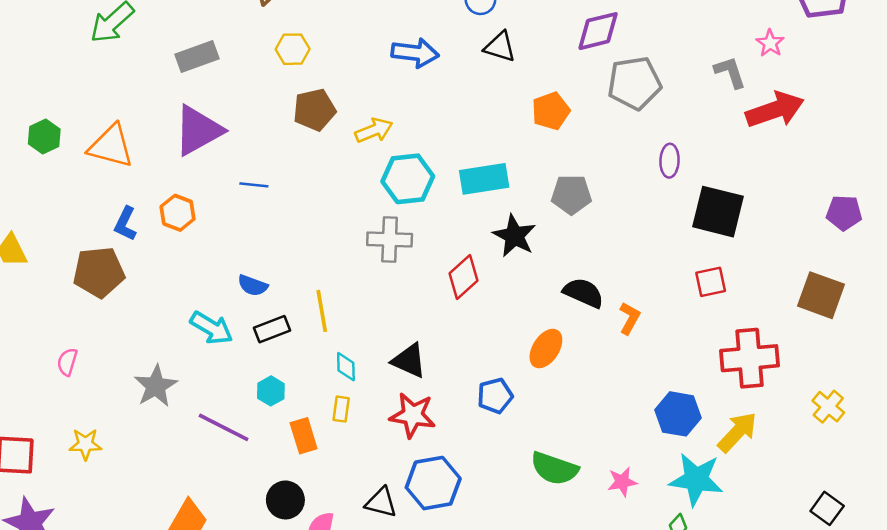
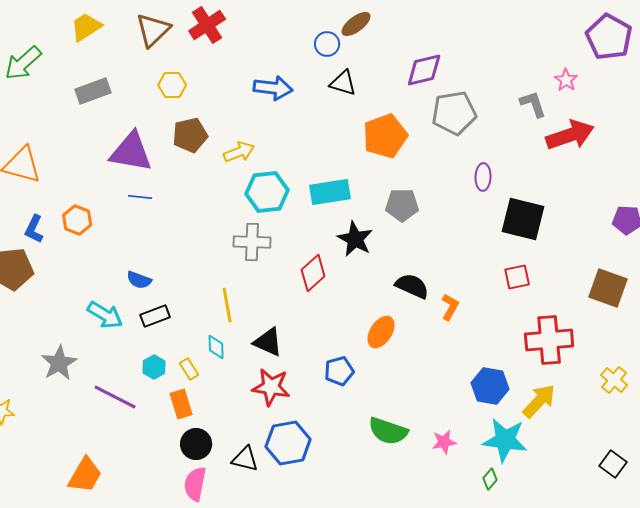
orange pentagon: (551, 111) -> (385, 136), size x1.4
purple triangle: (198, 130) -> (131, 152), moved, turned 39
yellow line: (322, 311) -> (227, 305), moved
yellow rectangle: (341, 409) -> (189, 369), moved, turned -40
black circle: (285, 500) -> (196, 444), moved

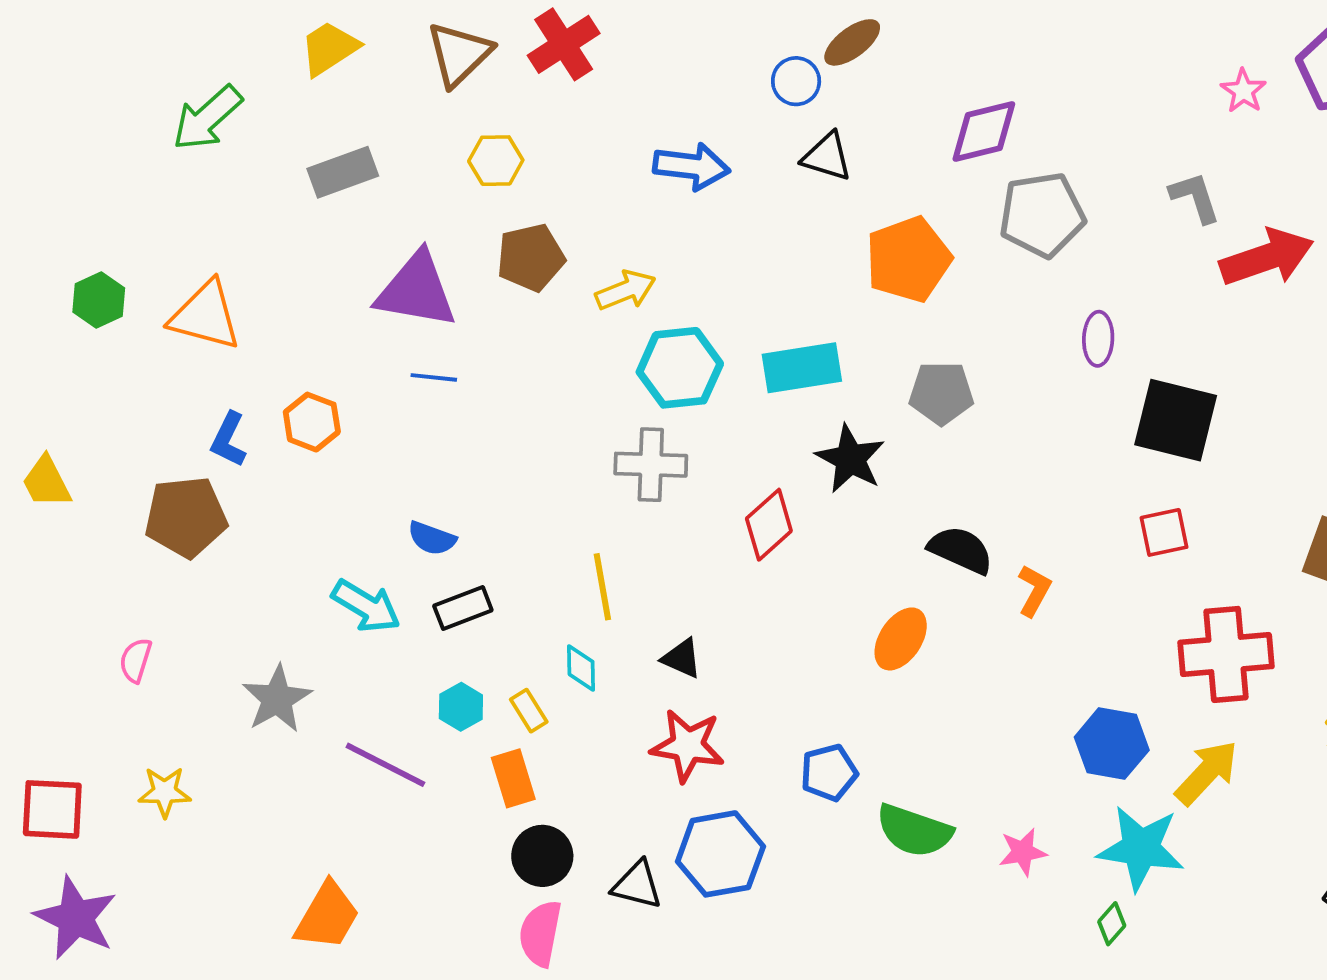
pink star: (566, 80) -> (1243, 91), moved
black triangle: (268, 342) -> (682, 658), size x0.7
blue pentagon: (339, 371) -> (829, 773), moved

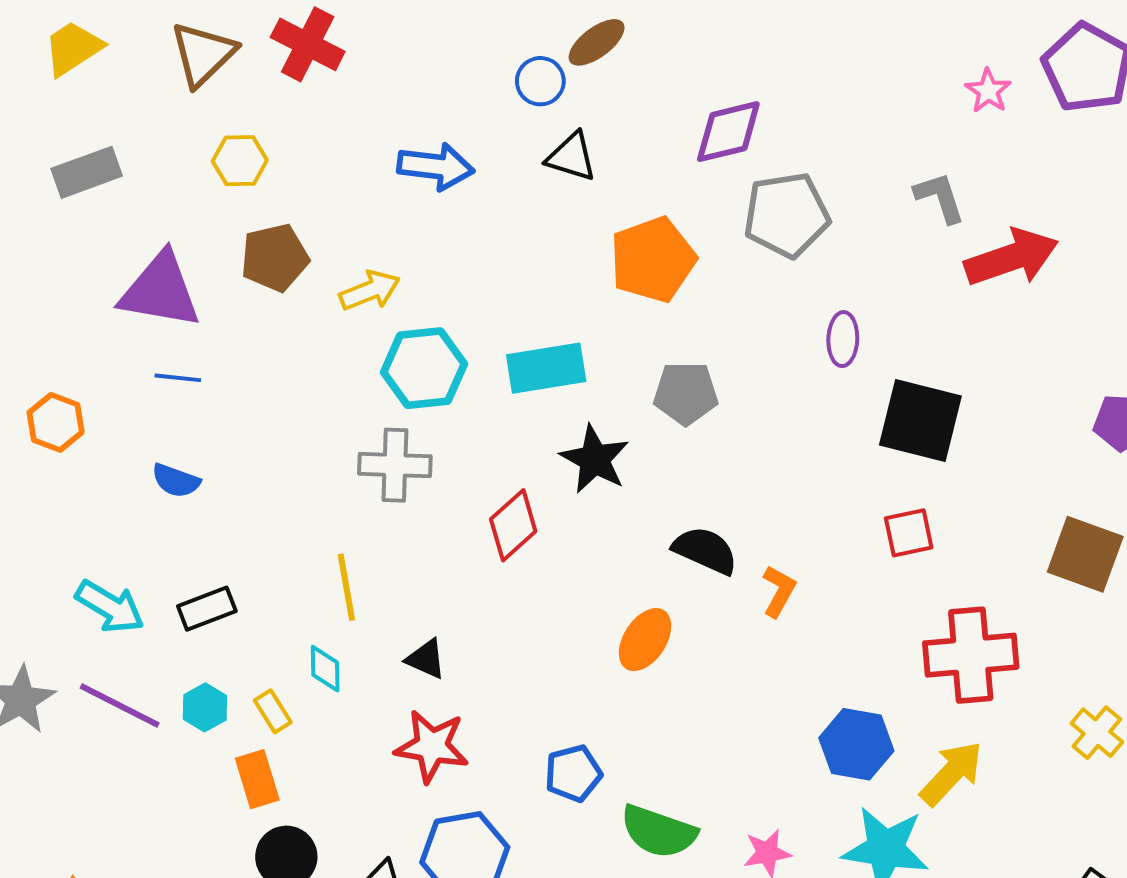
red cross: (564, 44) -> (308, 44), turned -30
blue semicircle: (432, 538) -> (176, 481), moved
purple line: (385, 765) -> (120, 706), moved

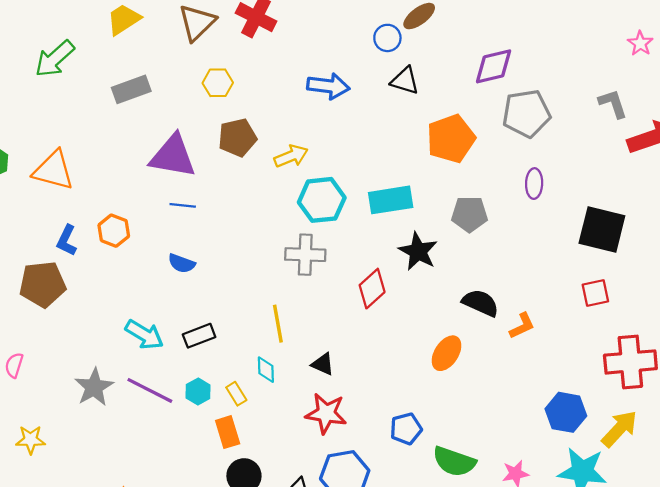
purple ellipse: (843, 339) -> (534, 184), moved
orange L-shape: (779, 591) -> (522, 326), turned 36

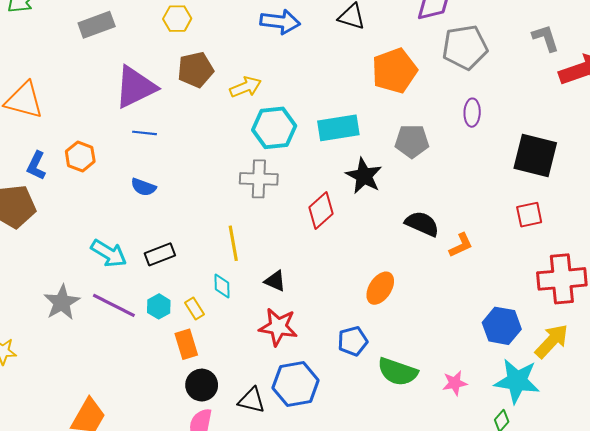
purple triangle: (173, 156) -> (135, 87), turned -36
orange ellipse: (447, 353) -> (380, 288), moved

